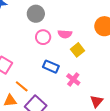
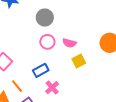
blue rectangle: (51, 67) -> (41, 70), moved, turned -63
pink cross: (73, 79) -> (52, 88), moved

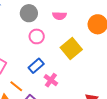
pink semicircle: (69, 43) -> (59, 16), moved
yellow square: (79, 61) -> (71, 49), size x1.5

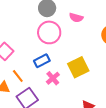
pink circle: (37, 36) -> (49, 32), size x1.5
yellow square: (71, 49) -> (78, 67), moved

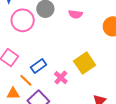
pink circle: (49, 32) -> (23, 20), moved
blue rectangle: (42, 61) -> (39, 66), moved

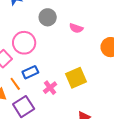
pink circle: (23, 20) -> (24, 43), moved

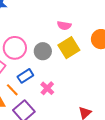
gray circle: (48, 17) -> (43, 51), moved
yellow square: (76, 78) -> (69, 48), moved

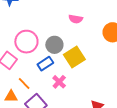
yellow square: (69, 48) -> (74, 57), moved
blue rectangle: (25, 76) -> (45, 64), moved

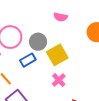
pink cross: (59, 82) -> (59, 80), moved

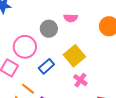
gray circle: (38, 42) -> (49, 29), moved

